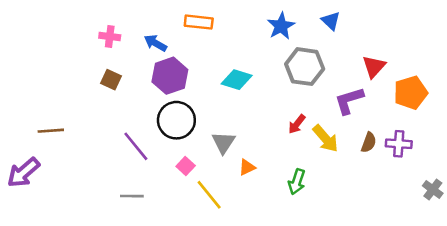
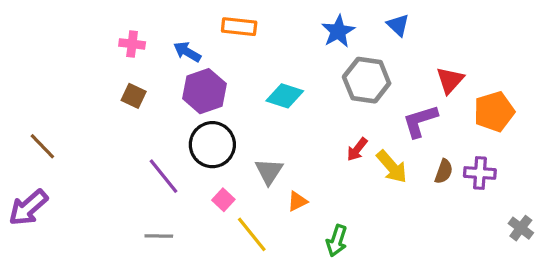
brown line: (51, 131) -> (42, 146), moved, turned 50
green arrow: (297, 182) -> (337, 241), moved

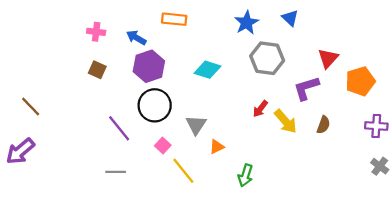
purple cross: (480, 173) -> (376, 126), moved

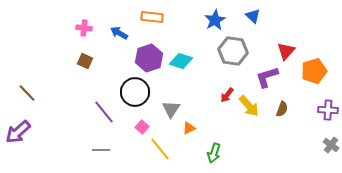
purple hexagon: (149, 66) -> (149, 58), moved

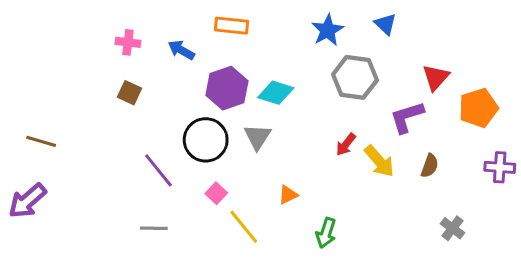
brown line: (27, 93) -> (41, 141), turned -30
gray triangle: (171, 109) -> (257, 137), moved
gray cross: (331, 145) -> (452, 228), moved

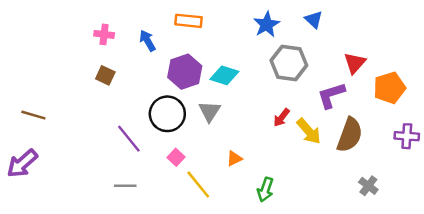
blue arrow: (181, 50) -> (147, 41), turned 30
brown semicircle: (430, 166) -> (350, 135), size x1.8

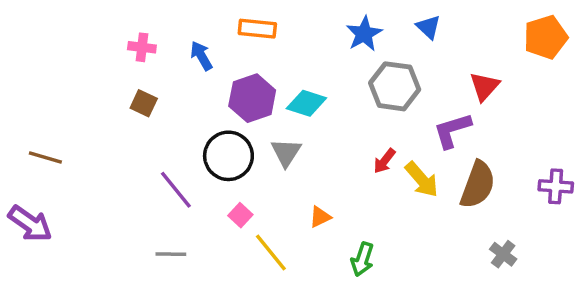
orange pentagon: (389, 88) -> (546, 37), moved
purple arrow: (22, 163) -> (30, 224), turned -104

